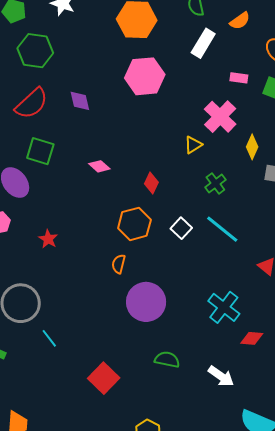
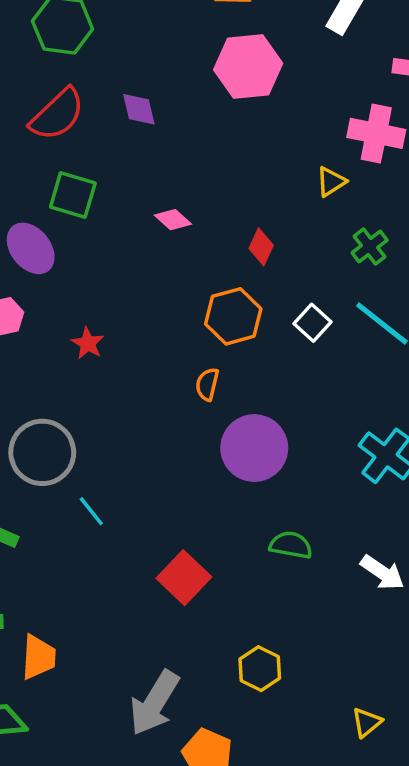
pink cross: (220, 117) -> (376, 133), turned -32

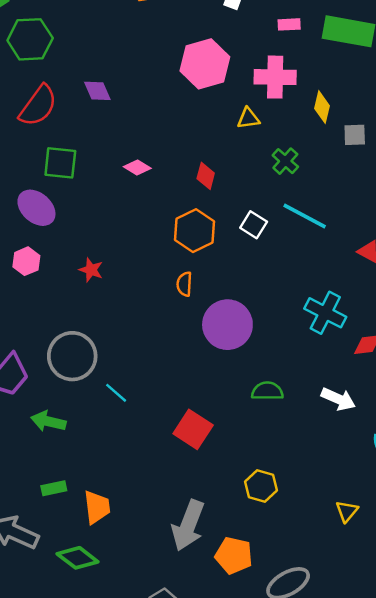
pink hexagon: (248, 67) -> (205, 64), moved
yellow triangle: (331, 182) -> (248, 118), turned 35

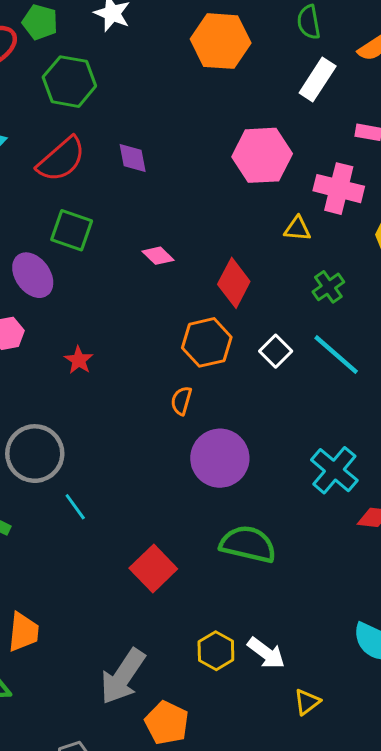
red diamond: (206, 176) -> (234, 283), size x1.5
green semicircle: (267, 391) -> (248, 544), size x1.5
white arrow: (338, 399) -> (266, 653), moved

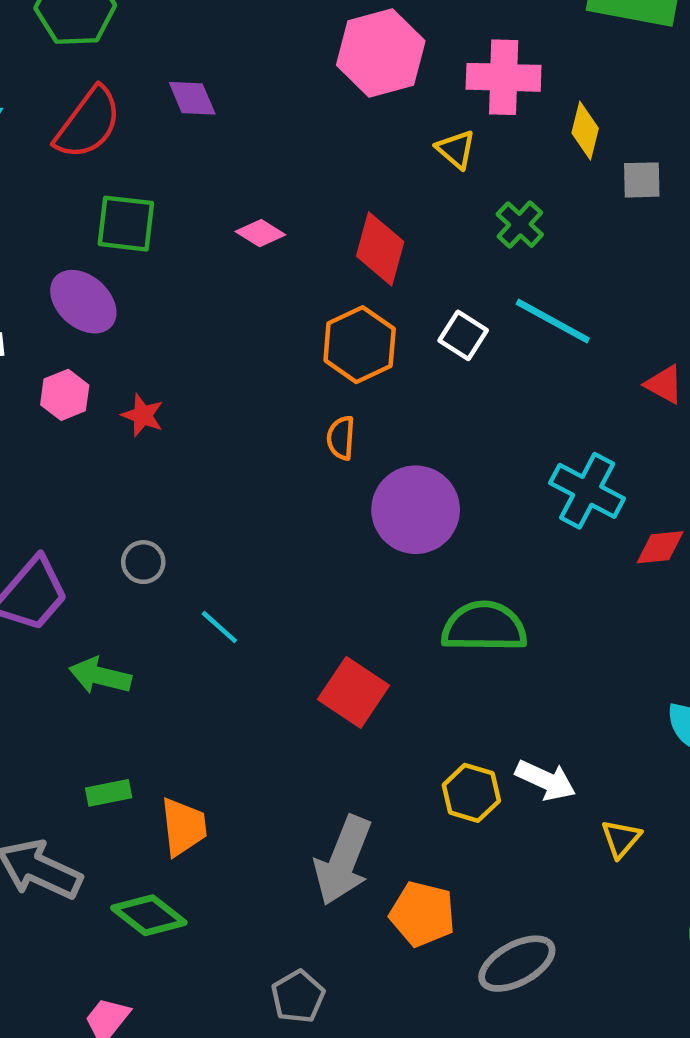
yellow triangle: (297, 229) -> (456, 149), turned 48
red star: (79, 360) -> (143, 415), moved
gray circle: (35, 454) -> (143, 562), size x0.5

